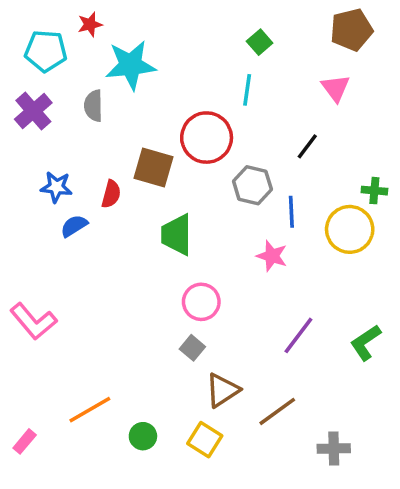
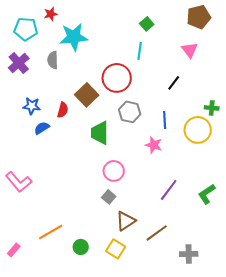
brown square: (154, 168) -> (87, 95), turned 30
gray hexagon: (252, 185) -> (130, 112), moved

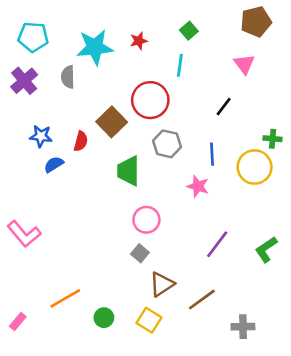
red star: (51, 14) -> (139, 41), moved

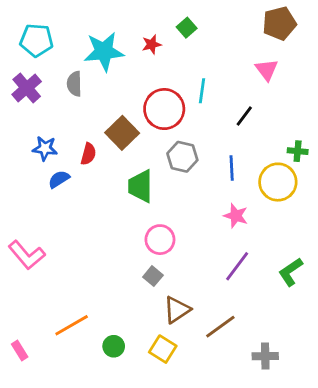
green square: (189, 31) -> (187, 28), moved
cyan line: (180, 65) -> (202, 91), moved
pink star: (198, 186) -> (236, 216), moved
pink rectangle: (18, 321) -> (20, 350), turned -72

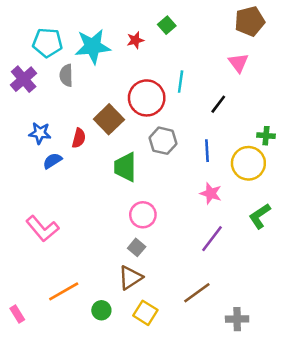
cyan pentagon: (36, 40) -> (47, 43), moved
pink L-shape: (27, 255) -> (42, 229), moved
green L-shape: (291, 272) -> (260, 216), moved
brown triangle: (177, 310) -> (130, 278), moved

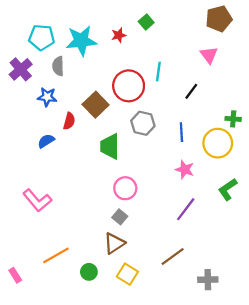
blue star: (40, 133) -> (47, 97), moved

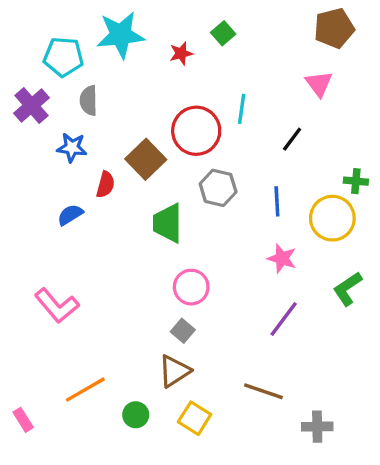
cyan star: (81, 41) -> (121, 35), moved
brown line: (173, 256) -> (263, 391), turned 55

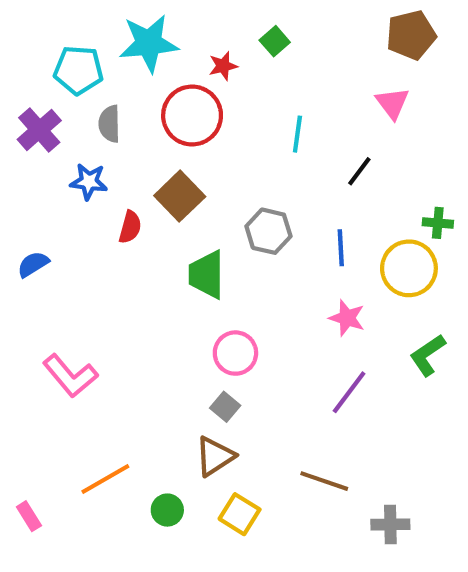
red circle: (196, 131) -> (192, 116), moved
blue semicircle: (70, 215) -> (33, 264), moved

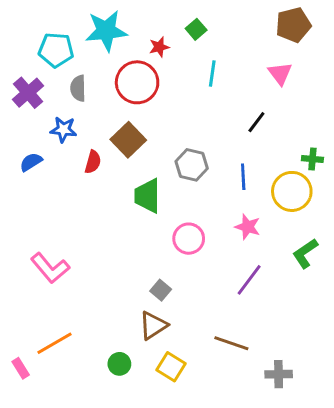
cyan line: (297, 134) -> (212, 74), moved
blue semicircle: (33, 264) -> (31, 162), moved
pink circle: (235, 353) -> (189, 239), moved
orange line: (105, 479) -> (55, 343), moved

